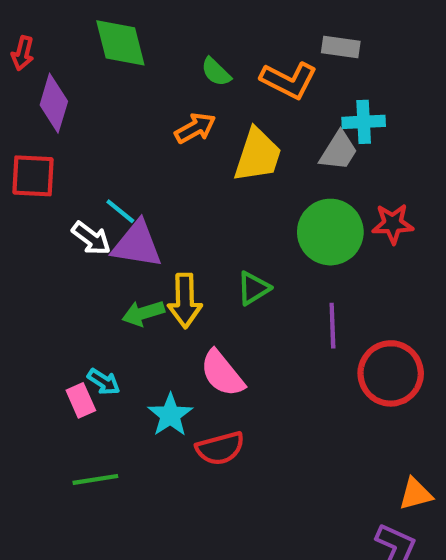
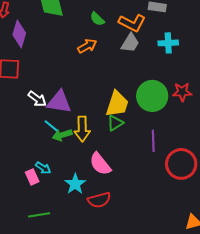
gray trapezoid: (339, 151) -> (130, 43), moved
yellow trapezoid: (258, 155) -> (117, 104), moved
cyan line: (120, 211) -> (51, 126), moved

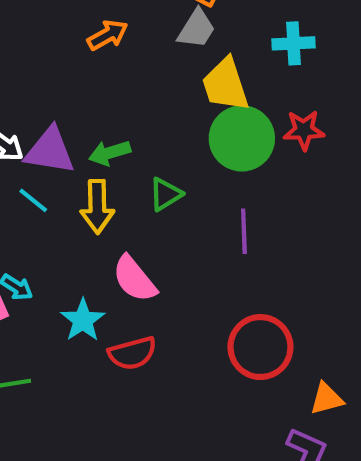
cyan cross: (168, 43) -> (293, 43), moved
yellow trapezoid: (117, 104) -> (225, 85), moved, turned 144
green arrow: (62, 135) -> (110, 153), moved
red circle: (181, 164) -> (260, 347), moved

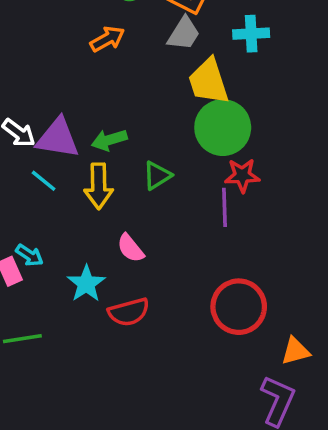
cyan cross: (293, 43) -> (251, 34), moved
red star: (304, 130) -> (242, 175), moved
pink semicircle: (134, 279) -> (130, 248), size x0.7

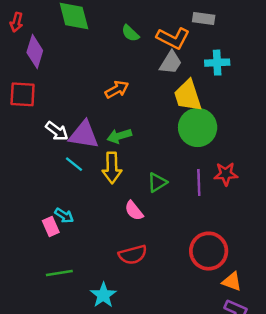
orange arrow: (107, 39) -> (117, 89), moved
green triangle: (157, 175) -> (157, 182), moved
red star: (242, 175) -> (226, 174), moved
cyan star: (86, 284) -> (103, 295), moved
orange triangle: (295, 351) -> (232, 282), moved, turned 35

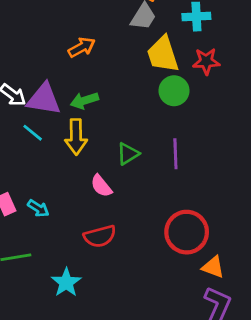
green circle: (198, 127) -> (174, 91), size x0.7
red star: (226, 174) -> (206, 61), moved
cyan arrow: (64, 216) -> (38, 208), moved

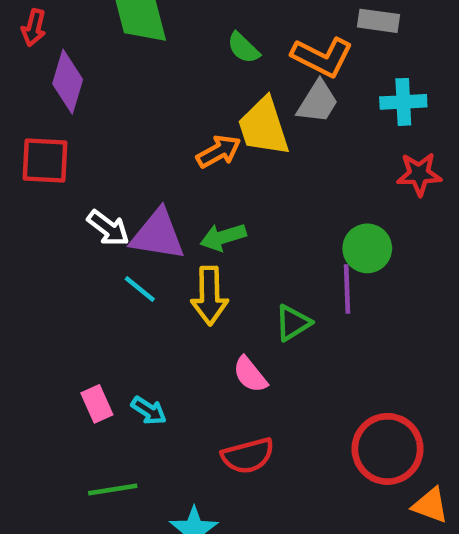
yellow trapezoid: (163, 54) -> (264, 127), moved
green circle: (174, 91) -> (367, 248), moved
purple line: (175, 154) -> (347, 289), moved

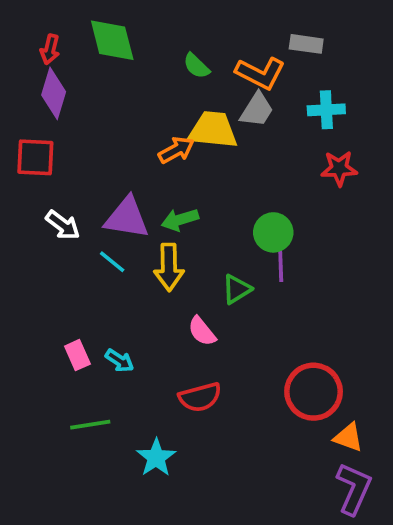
red arrow: (34, 28) -> (50, 49), moved
yellow trapezoid: (264, 127) -> (213, 130), turned 114
white arrow: (108, 228) -> (63, 225), moved
green circle: (367, 248) -> (273, 232), moved

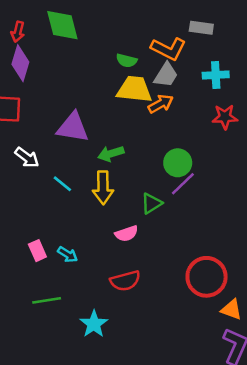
green semicircle: (196, 66) -> (127, 61), moved, turned -30
orange arrow: (176, 150) -> (161, 104), moved
purple triangle: (127, 218) -> (73, 127), moved
purple line: (281, 262) -> (183, 184), turned 48
pink semicircle: (202, 331) -> (127, 234), turned -70

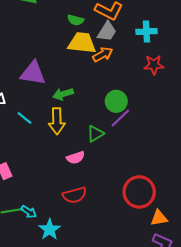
cyan arrow: (68, 255) -> (29, 212), moved
orange triangle: (231, 310) -> (159, 218), turned -30

